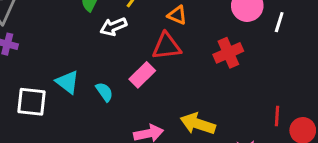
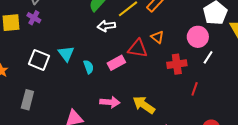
orange triangle: (177, 15) -> (157, 37), moved
white line: (279, 22) -> (208, 57), moved
red line: (277, 116) -> (195, 89), moved

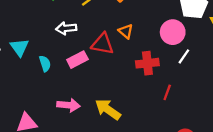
white arrow: (106, 26) -> (66, 28), moved

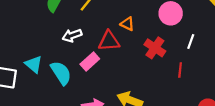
white line: (184, 56) -> (191, 41), moved
red cross: (147, 63) -> (155, 48), turned -35
cyan semicircle: (45, 64) -> (61, 73), size x1.6

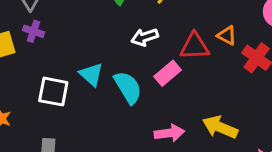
orange triangle: (127, 24) -> (227, 35), moved

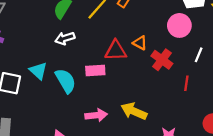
white arrow: (145, 37) -> (65, 38), moved
pink rectangle: (168, 73) -> (95, 71), turned 36

